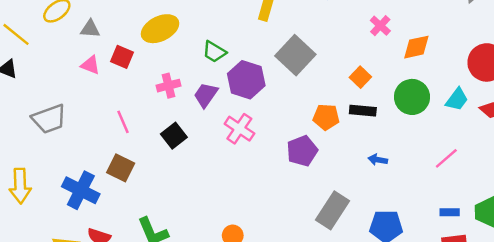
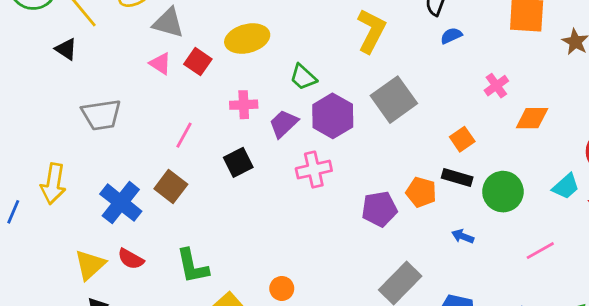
gray triangle: (90, 29) -> (168, 23), size x1.4
green circle: (412, 97) -> (503, 192), moved
orange pentagon: (326, 117) -> (421, 192), moved
pink line: (123, 122) -> (184, 135), turned 40
pink cross: (239, 129) -> (314, 170), turned 32

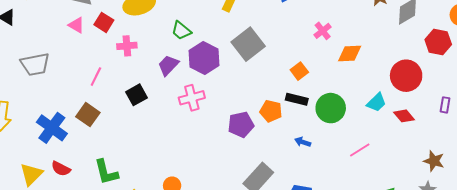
pink cross: (244, 105) -> (127, 46), moved

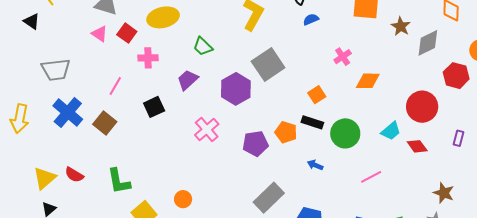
purple hexagon: (204, 58) -> (236, 89), moved
pink cross: (192, 98) -> (207, 130), moved, turned -30
blue cross: (52, 128) -> (68, 112), moved

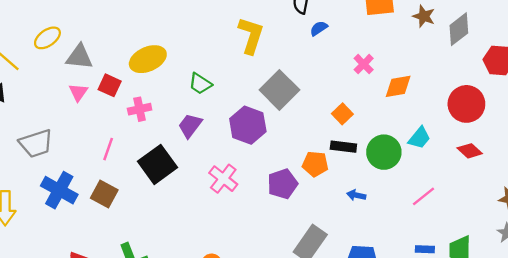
pink triangle: (100, 34) -> (78, 92), turned 42
black square: (154, 107) -> (158, 164), size x1.5
cyan trapezoid: (391, 131) -> (419, 138), moved

